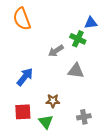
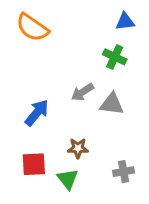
orange semicircle: (22, 19) -> (32, 27), turned -35
blue triangle: (91, 23) -> (125, 22), moved
gray arrow: (56, 51) -> (82, 92), moved

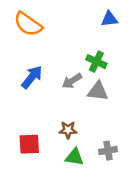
green cross: (115, 57) -> (96, 62), moved
blue arrow: (37, 113) -> (32, 77), moved
green triangle: (68, 179) -> (74, 157), moved, turned -42

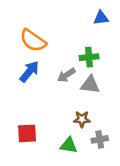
orange semicircle: (28, 24) -> (33, 40), moved
green cross: (96, 62) -> (89, 57), turned -30
brown star: (68, 130) -> (82, 119), moved

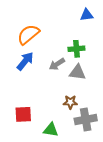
orange semicircle: (33, 40) -> (28, 34), turned 105
gray cross: (100, 139) -> (86, 120), size x1.5
green triangle: (69, 145) -> (51, 130), moved

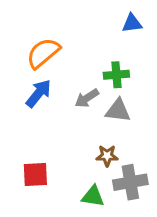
green triangle: (51, 130) -> (93, 196), moved

